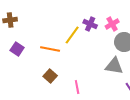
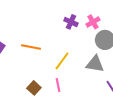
yellow line: (72, 35) -> (62, 61), moved
brown square: (50, 76) -> (34, 88), moved

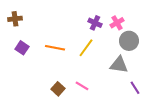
yellow line: (62, 61) -> (86, 48), moved
pink line: (58, 85) -> (82, 86), turned -48

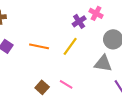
purple cross: (95, 23) -> (79, 21), turned 32
pink cross: (117, 23) -> (96, 13), moved, turned -32

